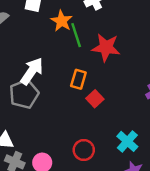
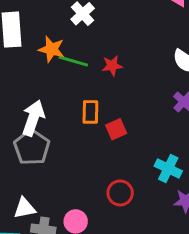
green line: (76, 35) -> (73, 61), turned -40
red star: (106, 47) -> (112, 66), size x0.6
red square: (95, 99) -> (116, 129), turned 35

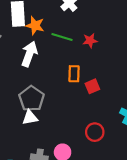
orange star: (51, 49) -> (35, 26), moved
white arrow: (33, 118) -> (29, 54), moved
white triangle: (25, 208) -> (30, 117), moved

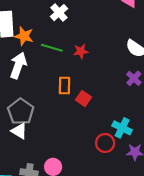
red square: (92, 86) -> (84, 99), turned -32
white triangle: (30, 117) -> (19, 131), turned 42
red circle: (95, 132) -> (105, 143), moved

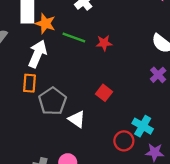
orange rectangle: (64, 86) -> (29, 83), moved
gray pentagon: (21, 112) -> (52, 101), moved
white triangle: (19, 131) -> (77, 119), moved

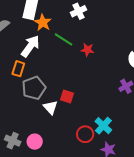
red square: (104, 93) -> (67, 96), moved, turned -32

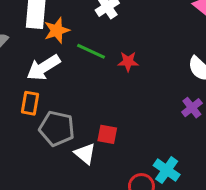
orange star: (43, 23) -> (57, 30), turned 30
white arrow: (30, 46) -> (43, 68), turned -150
gray pentagon: (34, 88) -> (57, 128), turned -30

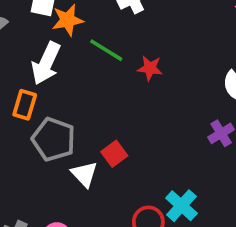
white arrow: (43, 68) -> (46, 63), turned -40
red square: (107, 134) -> (114, 154), turned 36

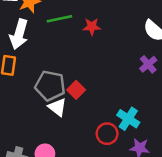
green line: (106, 50) -> (59, 19), turned -35
gray pentagon: (54, 139) -> (50, 86), moved

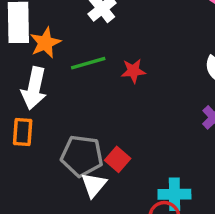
white triangle: (57, 107) -> (94, 185), turned 36
cyan cross: (128, 119) -> (174, 194), moved, turned -30

